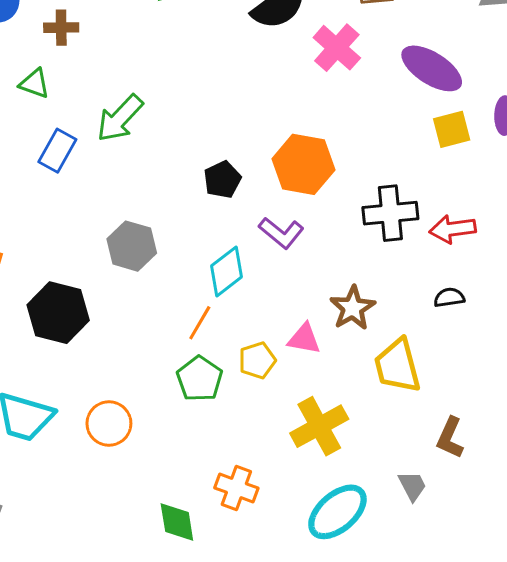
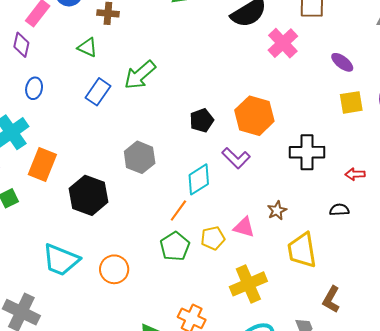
purple ellipse: (432, 68) -> (342, 62), size x0.6
red arrow: (453, 229) -> (355, 174), moved, size x0.7
brown star: (353, 308) -> (277, 210), size x0.7

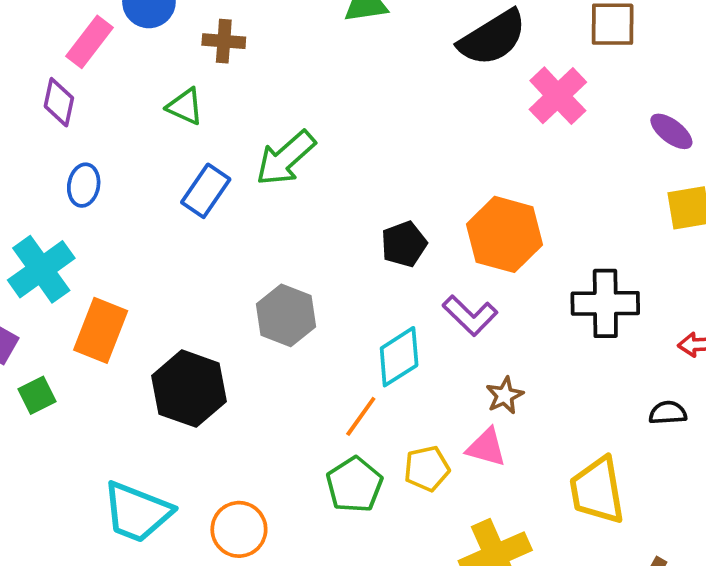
brown star: (277, 210) -> (505, 395), moved

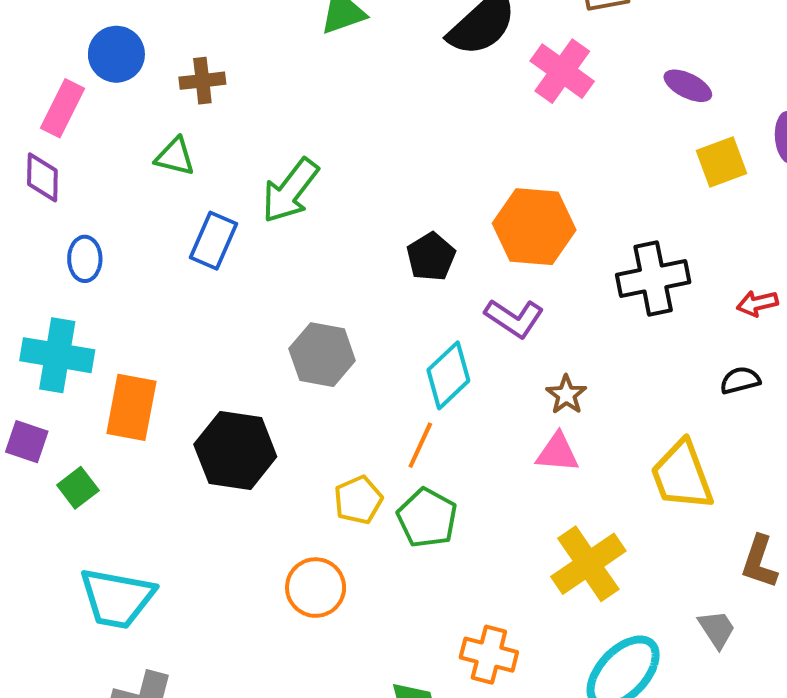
cyan cross: (41, 269) -> (57, 355), turned -34
yellow pentagon: (427, 469) -> (358, 500), moved
cyan trapezoid: (137, 512) -> (117, 598), moved

